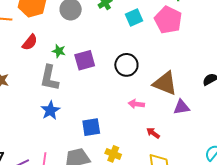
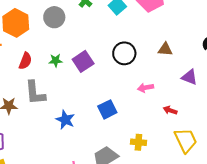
gray L-shape: (49, 78) -> (35, 93), moved
brown triangle: (165, 83) -> (165, 49), moved, size x0.6
purple triangle: (181, 107) -> (189, 77), turned 48
blue square: (91, 127) -> (107, 109), moved

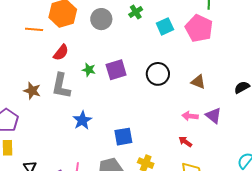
green star: (56, 60) -> (89, 70), moved
pink arrow: (146, 88) -> (190, 116), moved
blue square: (107, 109) -> (123, 137), moved

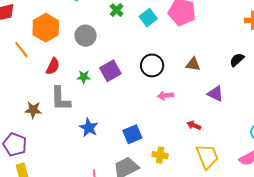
gray circle: (101, 19) -> (86, 36), moved
orange line: (34, 29) -> (21, 50), turned 60
pink arrow: (190, 116) -> (165, 96), moved

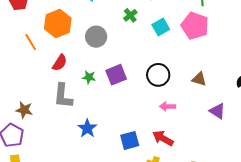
brown star: (33, 110) -> (24, 110), moved
red arrow: (194, 125) -> (163, 138), moved, size x1.5

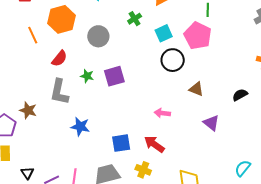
black circle: (158, 75) -> (173, 60), moved
brown star: (24, 110) -> (28, 110), moved
blue star: (87, 128) -> (80, 127), turned -30

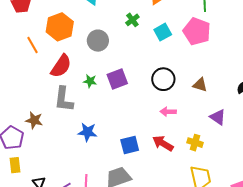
red semicircle: (59, 59) -> (61, 66), size x1.4
black circle: (173, 60) -> (163, 79), moved
yellow cross: (143, 170) -> (195, 143), moved

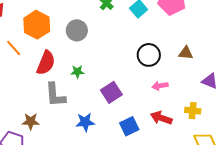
purple square: (117, 79) -> (111, 92), moved

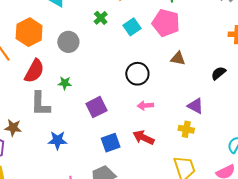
brown triangle: (186, 53) -> (178, 58), moved
yellow cross: (193, 111) -> (186, 129), moved
blue star: (85, 122) -> (58, 140), moved

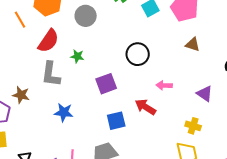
black circle: (137, 74) -> (138, 54), moved
pink arrow: (145, 105) -> (164, 85), moved
yellow cross: (186, 129) -> (193, 126), moved
red arrow: (143, 138) -> (145, 107), moved

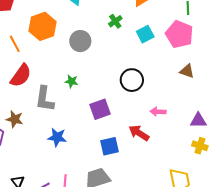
red semicircle: (48, 41) -> (21, 76), moved
purple triangle: (205, 94) -> (198, 120), turned -36
yellow cross: (193, 126) -> (200, 146), moved

